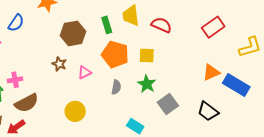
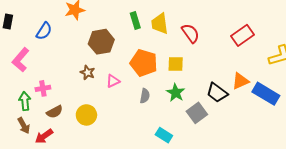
green rectangle: (107, 25) -> (135, 20), moved
red semicircle: (162, 25) -> (190, 33), turned 30
brown semicircle: (27, 103) -> (55, 112), size x0.7
yellow circle: (75, 111) -> (86, 115), moved
black trapezoid: (208, 111) -> (217, 93), moved

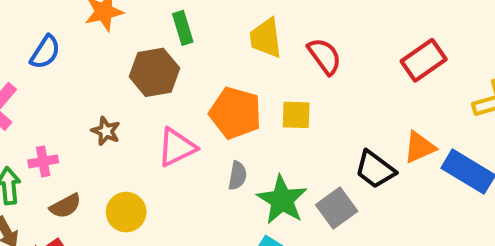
green rectangle: (135, 20) -> (183, 28), moved
brown star: (87, 72) -> (106, 131), moved
pink triangle: (113, 81) -> (177, 147), size x1.5
green star: (176, 93) -> (282, 200), moved, size x1.4

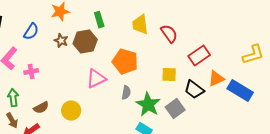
red rectangle: (424, 60) -> (199, 56), moved
yellow square: (296, 115) -> (169, 75), moved
brown star: (106, 131) -> (61, 41), moved
pink cross: (43, 161) -> (31, 72), moved

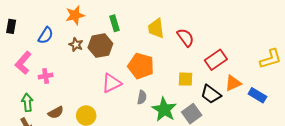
blue rectangle: (240, 91) -> (257, 95), size x0.7

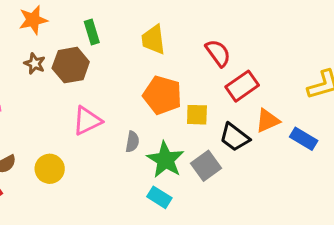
red semicircle: (185, 38) -> (218, 53), moved
orange pentagon: (141, 66) -> (162, 95), moved

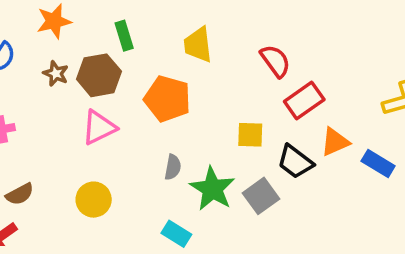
orange pentagon: (162, 95) -> (167, 99), moved
pink triangle: (87, 121) -> (99, 128), moved
yellow circle: (50, 169) -> (94, 200), moved
cyan rectangle: (159, 197) -> (176, 234), moved

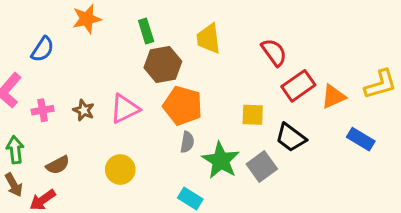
brown star: (56, 73) -> (84, 110), moved
brown hexagon: (99, 75) -> (163, 64), moved
orange pentagon: (167, 99) -> (183, 106), moved
orange triangle: (335, 142) -> (333, 96), moved

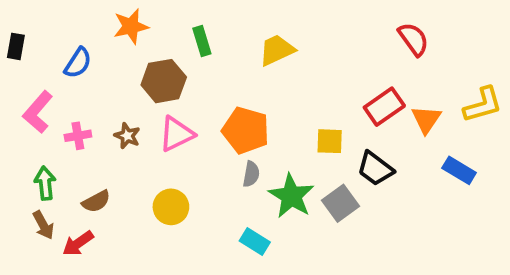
yellow trapezoid: (209, 39) -> (277, 50), turned 72
red semicircle: (274, 52) -> (413, 39), moved
brown hexagon: (163, 64) -> (164, 81), moved
orange triangle: (333, 96) -> (426, 119), turned -32

